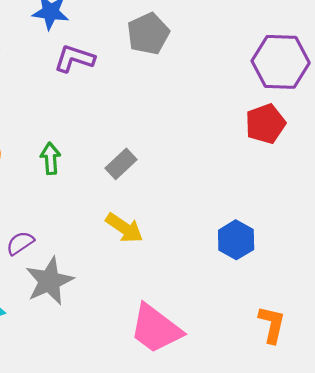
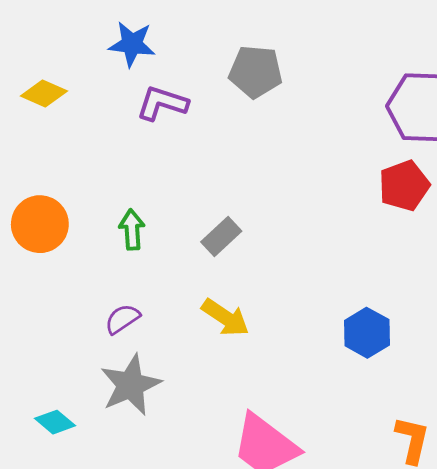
gray pentagon: (148, 34) -> (256, 72), turned 30
purple semicircle: (20, 243) -> (122, 319), moved

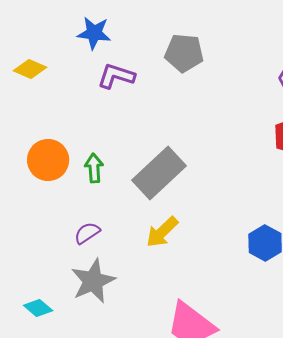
orange circle: (40, 224) -> (48, 160), moved
gray rectangle: (221, 236) -> (159, 173), size x1.8
yellow arrow: (225, 318) -> (162, 232), turned 102

